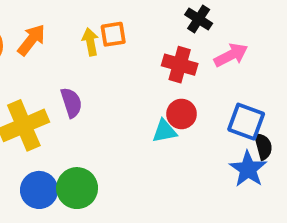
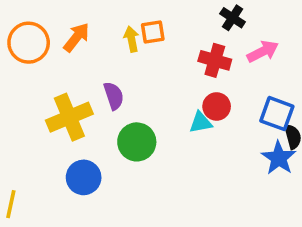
green circle: (77, 188) -> (137, 142), moved

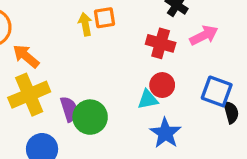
orange arrow: (76, 37) -> (26, 56), moved, turned -88
purple semicircle: (114, 96) -> (69, 109), moved
blue star: (279, 158) -> (165, 133), moved

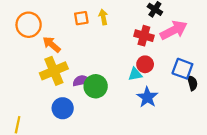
orange square: (104, 18) -> (81, 18), moved
yellow arrow: (85, 24) -> (103, 17), moved
pink arrow: (204, 35) -> (174, 30), size x1.4
purple semicircle: (69, 109) -> (81, 81), turned -84

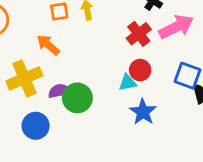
red cross: (144, 36) -> (139, 34), turned 36
orange arrow: (52, 44) -> (48, 45), moved

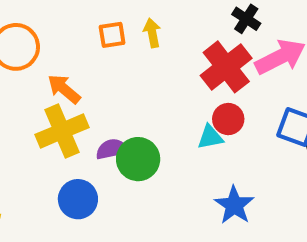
red cross: (139, 34) -> (226, 67), size x1.4
orange arrow: (48, 45) -> (64, 89), moved
blue star: (143, 112) -> (234, 205), moved

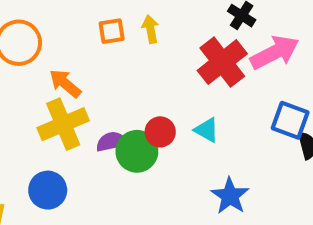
red circle: (228, 119) -> (160, 132), moved
cyan triangle: (210, 137) -> (207, 130), turned 40
blue circle: (78, 199) -> (48, 190), moved

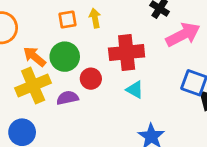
red cross: (222, 62) -> (127, 52), moved, turned 32
red circle: (160, 132) -> (91, 79), moved
green circle: (137, 151) -> (65, 57), moved

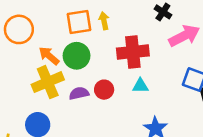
orange square: (67, 19) -> (79, 22), size x1.5
red circle: (91, 79) -> (104, 90), moved
cyan triangle: (135, 90) -> (140, 86), turned -30

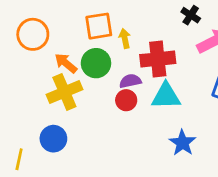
yellow arrow: (104, 21) -> (125, 38), moved
cyan triangle: (140, 86) -> (166, 96), size x1.6
purple semicircle: (79, 93) -> (130, 81), moved

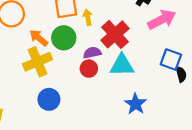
red cross: (158, 59) -> (115, 34), turned -36
blue circle: (53, 139) -> (49, 99), moved

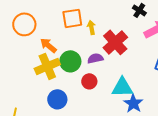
green circle: (64, 38) -> (70, 61), moved
cyan triangle: (122, 65) -> (122, 87), moved
red circle: (89, 69) -> (89, 81), moved

